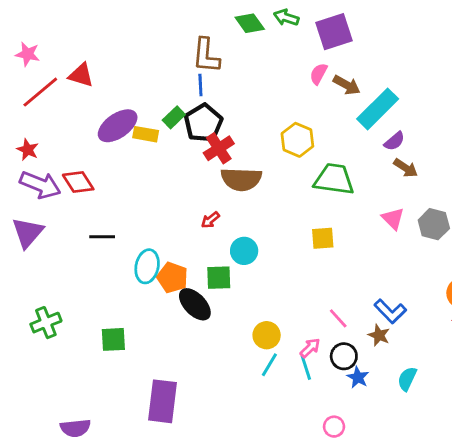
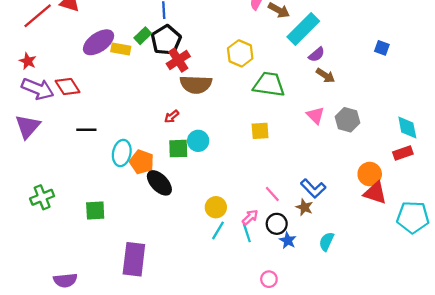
green square: (219, 278) -> (178, 149), moved

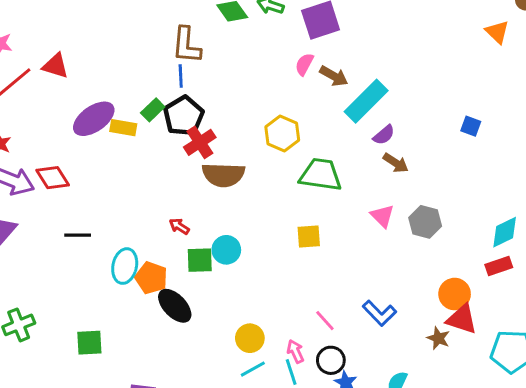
red arrow: (172, 116) -> (179, 226), moved, turned 72
cyan diamond: (407, 128) -> (505, 232), turned 75
brown star: (304, 207) -> (438, 338), moved
pink arrow: (250, 217) -> (296, 351), turned -70
cyan line: (218, 230) -> (253, 369), turned 30

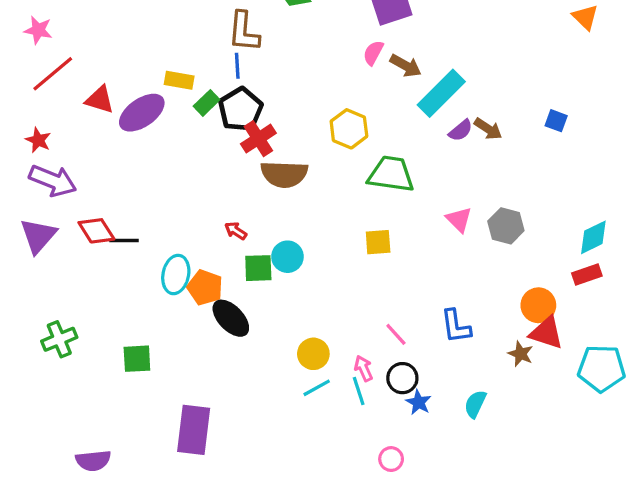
red triangle: (55, 66) -> (100, 100), moved
yellow rectangle: (123, 128) -> (179, 80), moved
brown arrow: (396, 163) -> (488, 129), moved
red diamond: (53, 178) -> (96, 231), moved
blue L-shape: (379, 313) -> (456, 326), turned 36

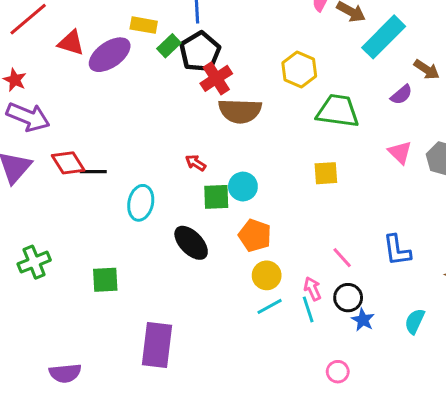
purple semicircle: (461, 130) -> (401, 95), moved
orange pentagon: (205, 287) -> (255, 235), moved

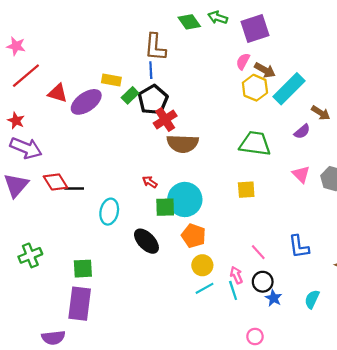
yellow hexagon: (299, 69) -> (255, 88), moved
cyan circle: (243, 187) -> (185, 199), size x1.6
purple rectangle: (157, 345) -> (80, 304), moved

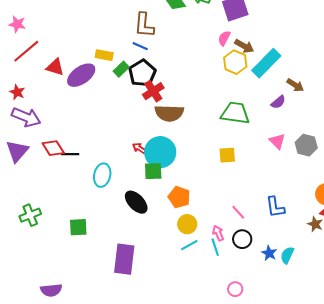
blue line: (151, 70) -> (140, 46), turned -63
cyan circle: (185, 199) -> (160, 152), moved
blue star: (274, 298) -> (269, 253), moved
purple rectangle: (80, 304) -> (124, 259), moved

